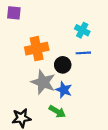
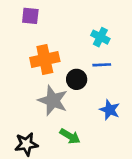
purple square: (14, 13) -> (30, 16), moved
blue star: (64, 90) -> (110, 110), moved

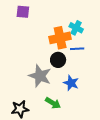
orange cross: (45, 60) -> (60, 38), moved
blue star: (110, 110) -> (71, 83), moved

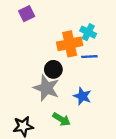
purple square: (23, 12) -> (27, 14), turned -32
black circle: (58, 60) -> (53, 69), moved

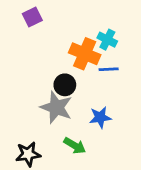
orange cross: (70, 44) -> (85, 54), turned 35
blue star: (82, 96) -> (100, 117), turned -30

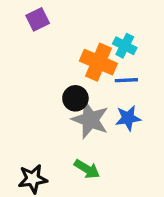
gray star: (56, 107) -> (90, 120), moved
blue star: (100, 117) -> (128, 118), moved

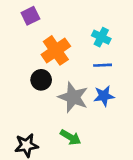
orange cross: (98, 62) -> (56, 50), moved, turned 32
black circle: (75, 98) -> (41, 80), moved

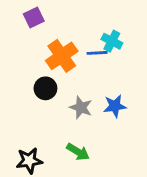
blue line: (103, 65) -> (97, 53), moved
gray star: (73, 97) -> (81, 108), size x0.7

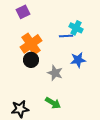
orange cross: (62, 56) -> (31, 44), moved
blue star: (115, 106) -> (78, 60), moved

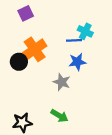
black circle: (31, 60) -> (19, 62), moved
blue star: (78, 60) -> (77, 62), moved

